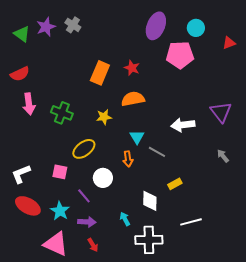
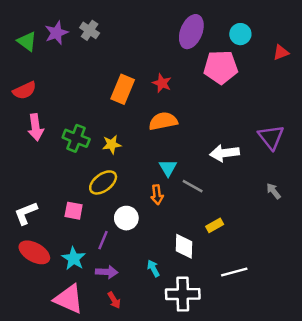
yellow star: (104, 117) -> (112, 144), moved
purple line: (84, 196) -> (103, 240), turned 63

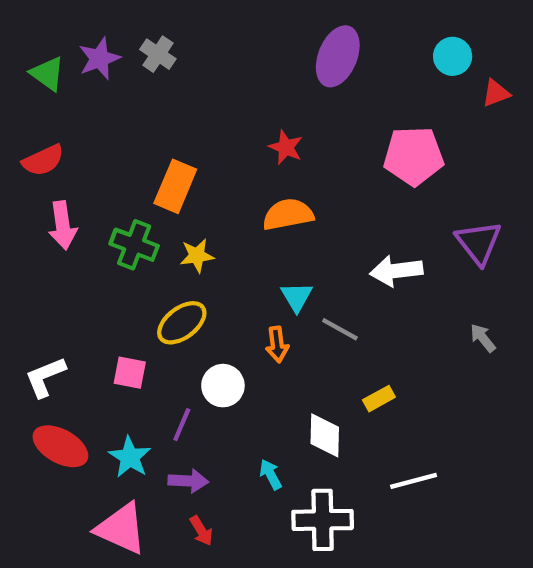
cyan circle: (240, 34) -> (453, 56), moved
pink pentagon: (221, 67) -> (414, 156), moved
orange rectangle: (123, 89) -> (175, 186), moved

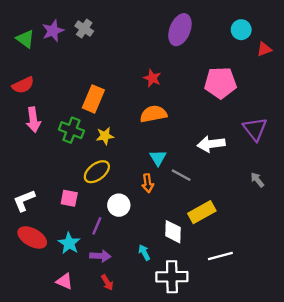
yellow rectangle: (379, 399) -> (202, 212), size x1.6
pink triangle: (121, 529) -> (65, 281), size x0.6

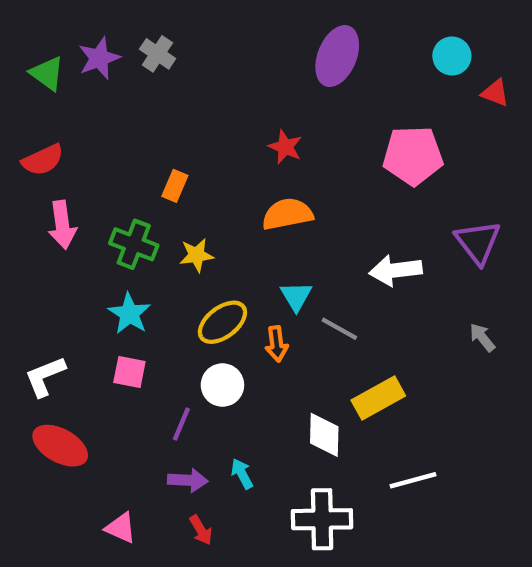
red triangle: (264, 49) -> (495, 93), turned 42
orange rectangle: (93, 99) -> (175, 186), size x0.6
yellow ellipse: (97, 172) -> (222, 322), moved
cyan star: (69, 243) -> (129, 314), moved
cyan arrow: (144, 252) -> (242, 474), moved

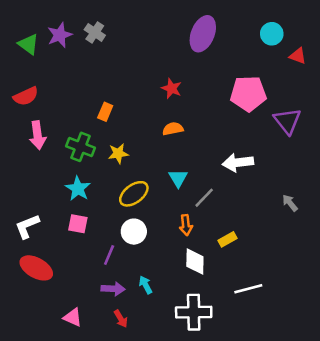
orange semicircle: (287, 214) -> (173, 129), size x0.7
purple triangle: (478, 242) -> (287, 121), moved
gray line: (339, 329) -> (204, 198), turned -75
orange arrow: (277, 344) -> (186, 225), moved
yellow rectangle: (378, 398) -> (228, 239), size x0.6

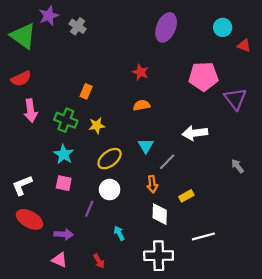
purple star: (60, 35) -> (49, 16), moved
green triangle: (28, 44) -> (23, 36), size x1.5
purple arrow: (113, 289) -> (64, 234), moved

